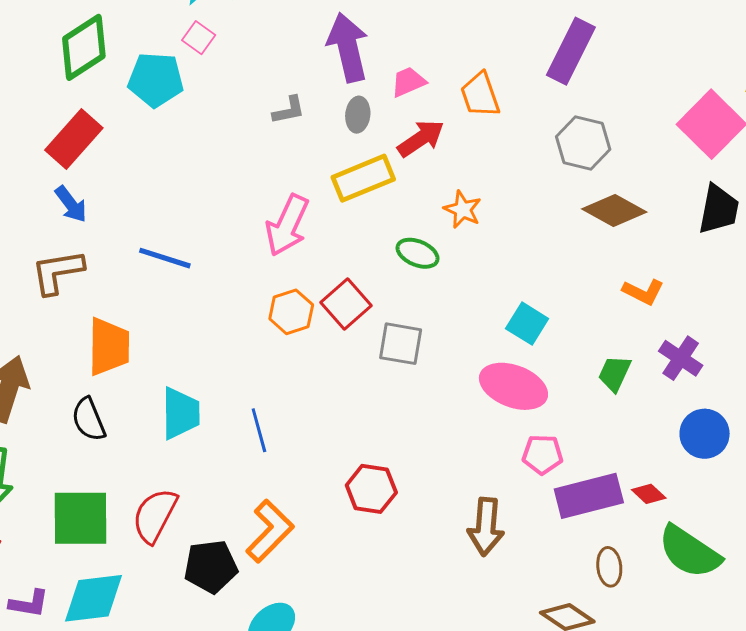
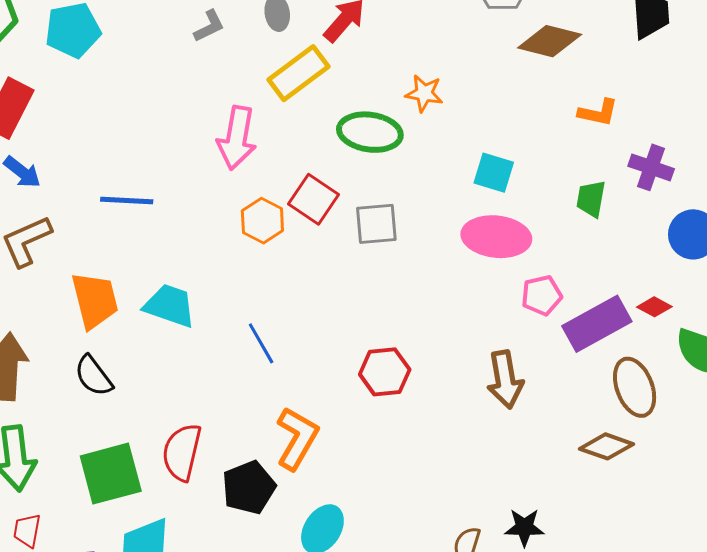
orange star: (463, 210) -> (424, 93), moved
green ellipse: (418, 253) -> (370, 132), size x1.5
cyan trapezoid: (181, 413) -> (170, 306), moved, turned -56
brown ellipse: (609, 567) -> (635, 387), size x1.5

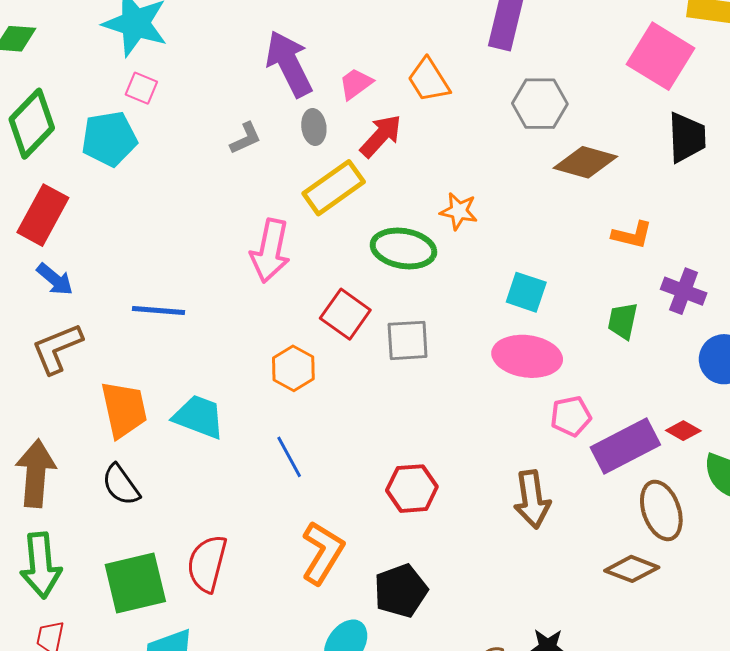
orange hexagon: (262, 221) -> (293, 368), moved
black pentagon: (249, 487) -> (401, 591), moved

